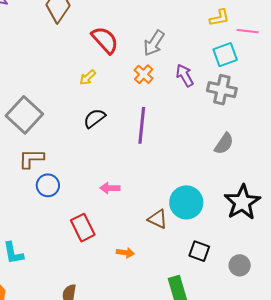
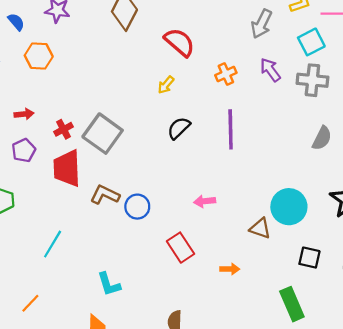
gray arrow: (154, 43) -> (261, 24), moved
orange cross: (144, 74) -> (226, 74), turned 30
brown L-shape: (31, 159) -> (105, 195), moved, turned 32

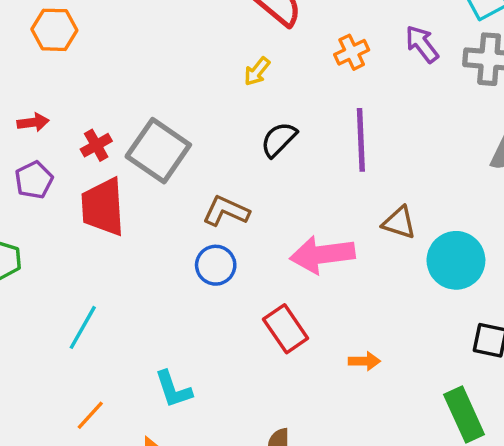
brown L-shape: (105, 195) -> (226, 211), moved
pink arrow: (205, 201) -> (322, 255), size x1.8
brown triangle: (260, 228) -> (399, 223), moved
orange line: (30, 303) -> (90, 415), moved

